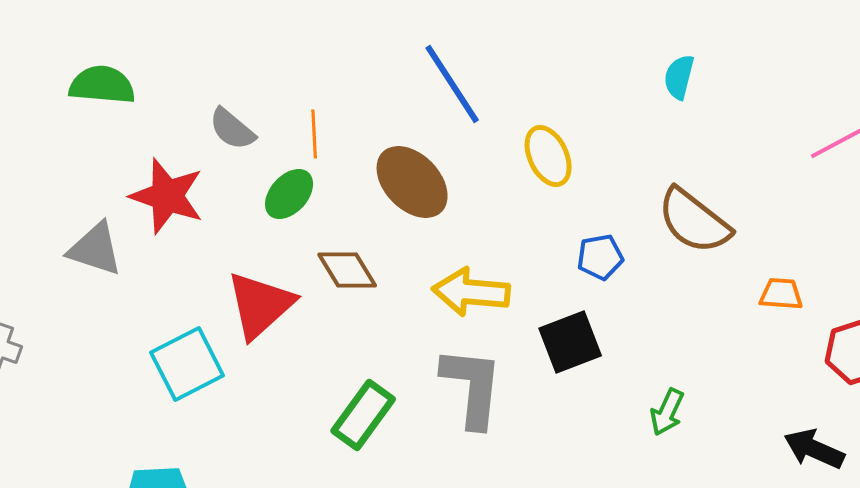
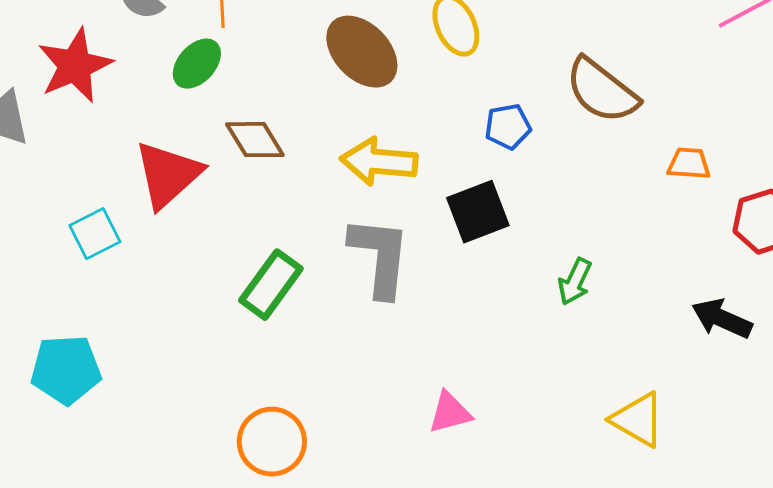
brown ellipse: (412, 182) -> (362, 52), moved
red star: (167, 196) -> (75, 66), turned 30
cyan square: (187, 364) -> (95, 234), size x0.7

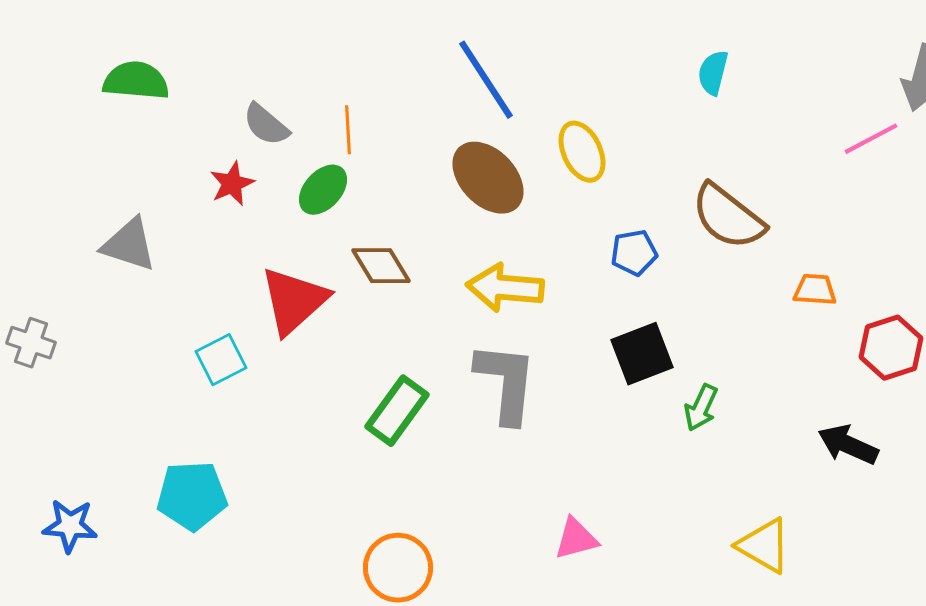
red star: (75, 66) -> (232, 184), moved, size x0.6
black square: (478, 212) -> (642, 354), moved

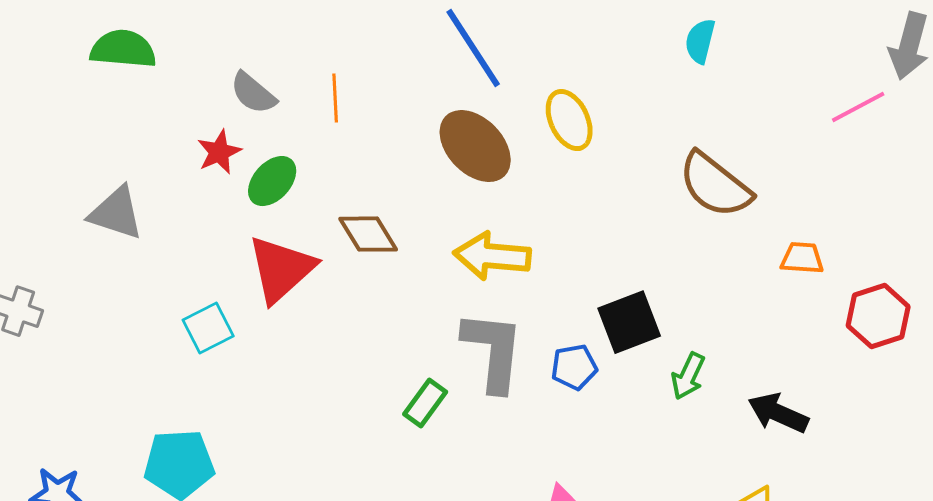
green ellipse: (323, 190) -> (272, 181), moved
blue pentagon: (634, 253) -> (574, 367), moved
green rectangle: (397, 411) -> (425, 403), moved, size x0.7
black arrow: (848, 445) -> (778, 413), moved

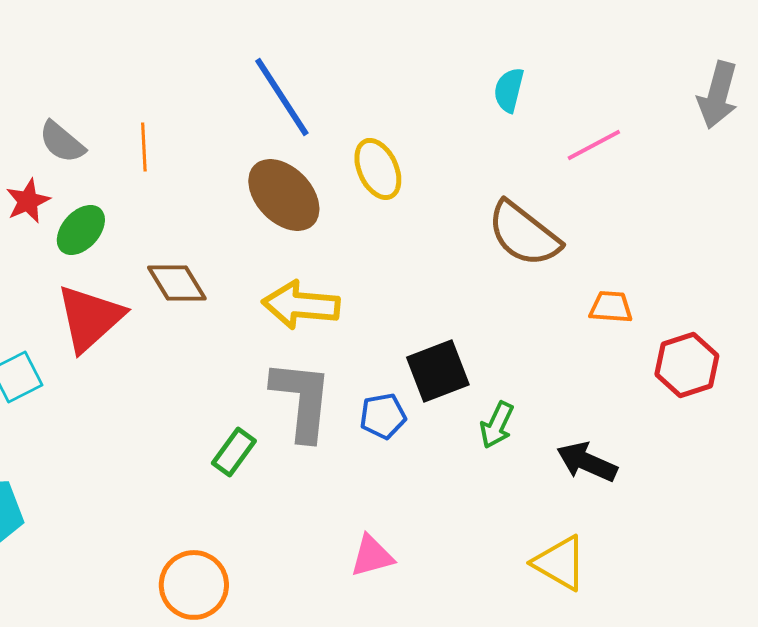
pink line: (858, 107) -> (594, 145), moved

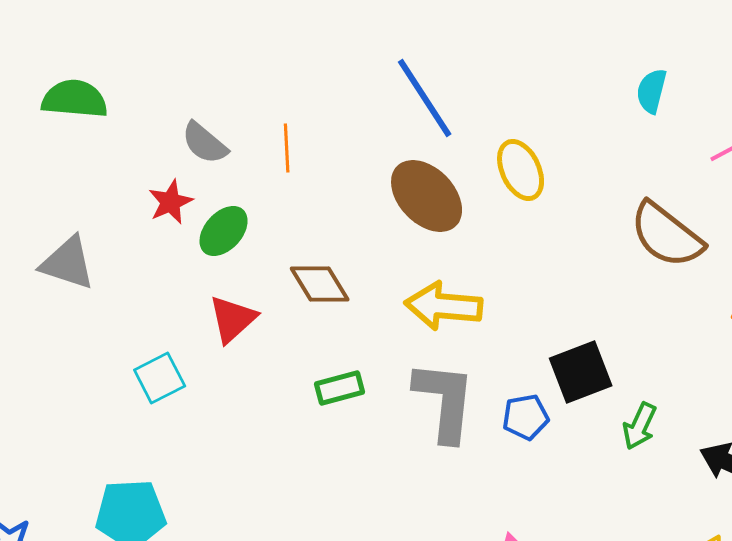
red triangle: (90, 318) -> (233, 319), size x0.7
green rectangle: (234, 452) -> (340, 388), moved, turned 39

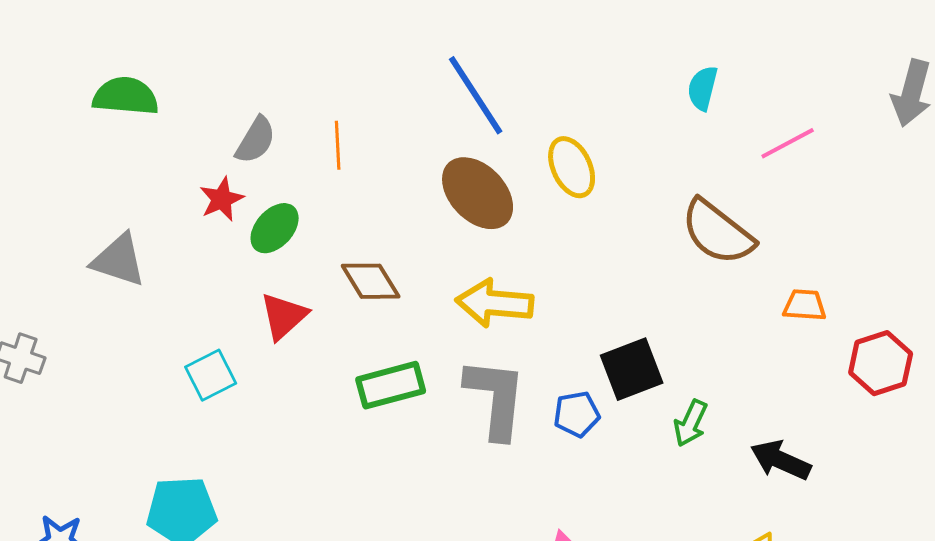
gray semicircle: (205, 143) -> (256, 140), turned -99
green rectangle: (340, 388) -> (391, 385), size x1.4

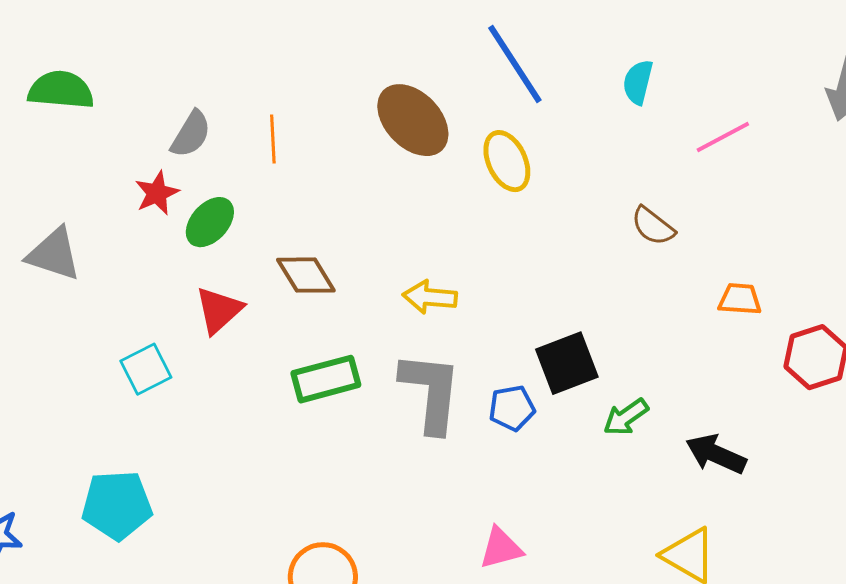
blue line: (476, 95) -> (515, 64), moved
brown ellipse: (478, 193) -> (413, 120), moved
brown semicircle: (718, 232) -> (653, 226), size x0.6
yellow arrow: (495, 303) -> (430, 297), size x0.7
green arrow: (691, 423) -> (626, 417), turned 30

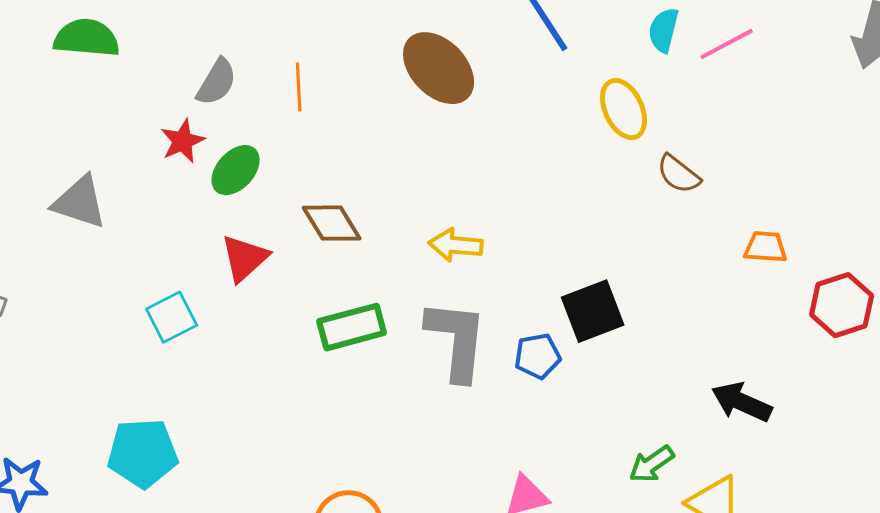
pink line: (723, 137) -> (727, 44), moved
yellow ellipse: (507, 161) -> (624, 109), moved
green arrow: (626, 417) -> (652, 464), moved

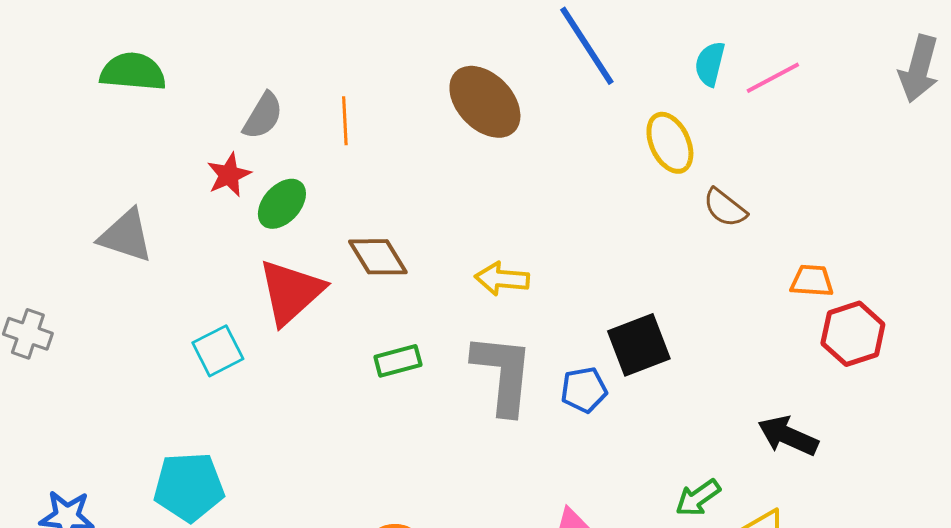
red triangle: (245, 258) -> (291, 292), size x1.4
red hexagon: (842, 305) -> (853, 334), moved
green rectangle: (352, 327) -> (398, 361), size x0.7

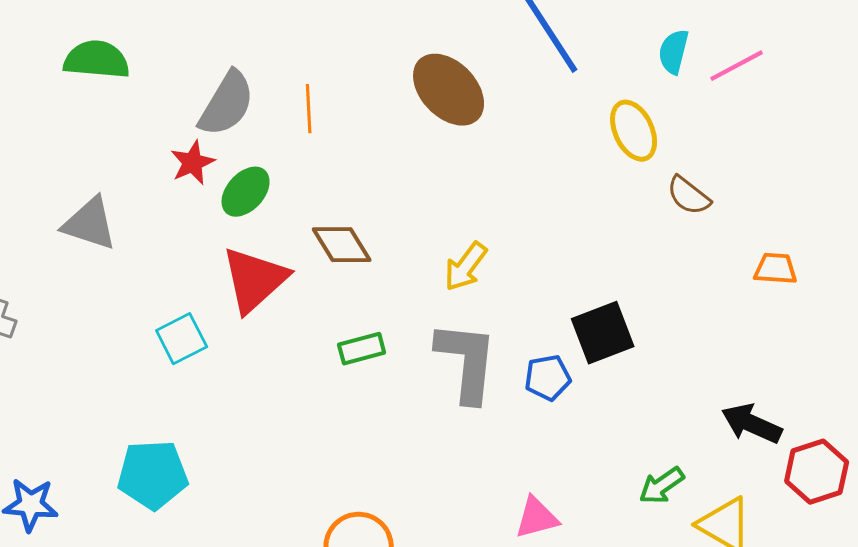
gray semicircle: (263, 116) -> (227, 104), size x1.4
yellow arrow: (502, 279) -> (466, 267), turned -58
red hexagon: (853, 334) -> (817, 472), moved

